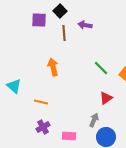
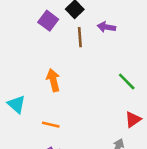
purple square: (39, 20) -> (48, 21), turned 35
orange arrow: (53, 67) -> (53, 80), moved

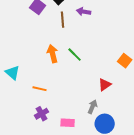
orange arrow: (53, 80) -> (53, 54), moved
green line: (127, 81) -> (75, 55), moved

